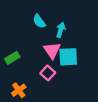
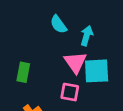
green rectangle: (12, 58) -> (23, 72), turned -48
pink square: (48, 73) -> (70, 92), turned -32

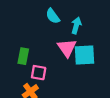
pink square: (70, 92) -> (39, 73), moved

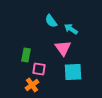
cyan arrow: (76, 25) -> (71, 29), turned -72
cyan square: (85, 55) -> (73, 72), moved

